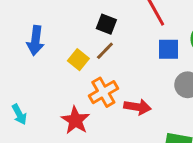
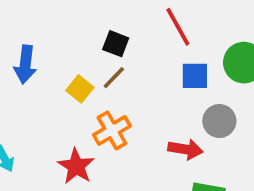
red arrow: (137, 107) -> (185, 149), moved

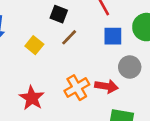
brown line: (114, 78) -> (69, 37), moved
orange cross: (112, 130) -> (77, 88), moved

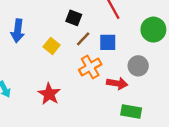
blue square: (113, 36) -> (108, 42), moved
orange cross: (77, 88) -> (90, 67), moved

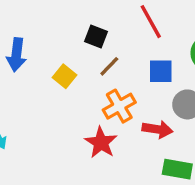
blue square: (108, 42) -> (161, 71), moved
red star: (49, 94) -> (101, 143), moved

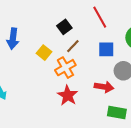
black square: (96, 36) -> (64, 27), turned 32
orange cross: (119, 106) -> (65, 68), moved

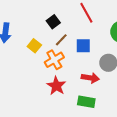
blue square: (106, 49) -> (83, 46), moved
green rectangle: (117, 113) -> (86, 102), moved

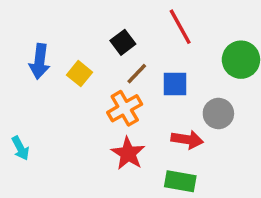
yellow square: (34, 46) -> (79, 74), moved

